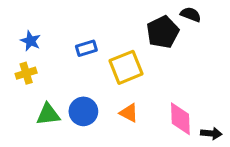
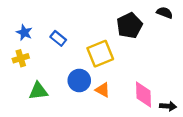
black semicircle: (191, 14) -> (165, 13), moved
blue rectangle: (86, 48) -> (58, 38), moved, turned 56
blue circle: (83, 111) -> (79, 80), moved

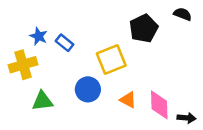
blue star: (24, 33) -> (39, 36), moved
yellow cross: (21, 58) -> (23, 65), size x1.5
orange triangle: (103, 90) -> (128, 100), moved

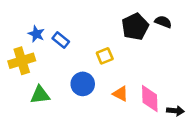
black semicircle: (183, 14) -> (163, 22), moved
yellow square: (111, 60) -> (105, 56), size x0.6

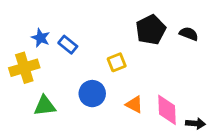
black semicircle: (163, 22) -> (189, 34), moved

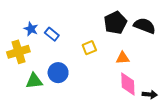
black semicircle: (189, 34) -> (145, 26), size x1.5
blue circle: (92, 94) -> (58, 73), moved
orange triangle: (134, 104) -> (123, 58), moved, turned -32

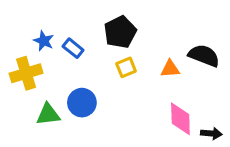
black pentagon: (115, 23) -> (120, 32), moved
black semicircle: (145, 26) -> (204, 56), moved
orange triangle: (123, 58) -> (170, 69), moved

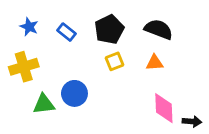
blue star: (44, 41) -> (29, 27), moved
blue rectangle: (73, 48) -> (66, 32), moved
black semicircle: (204, 56) -> (159, 29), moved

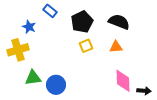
blue star: (29, 27) -> (29, 27), moved
blue rectangle: (66, 32) -> (50, 11), moved
blue circle: (74, 93) -> (56, 85), moved

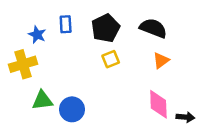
blue rectangle: (50, 11) -> (66, 24), moved, turned 48
orange triangle: (116, 47) -> (161, 60), moved, turned -32

